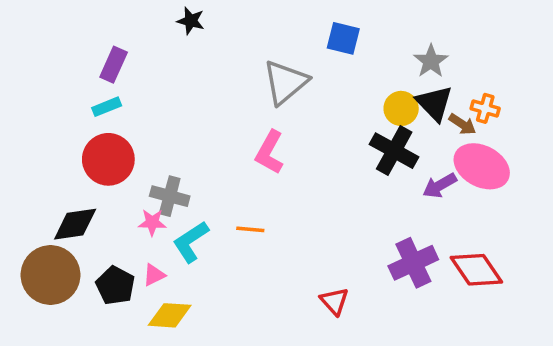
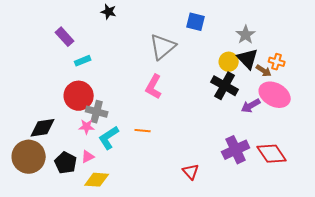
purple rectangle: (114, 65) -> (65, 37), turned -66
cyan rectangle: (107, 107) -> (83, 61), moved
red circle: (108, 159) -> (79, 96), moved

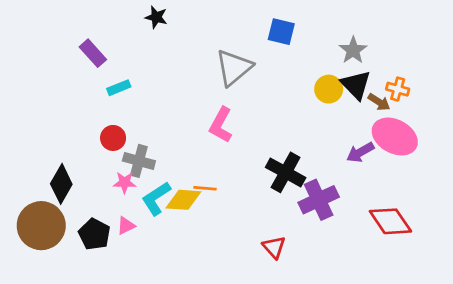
black cross: (225, 86) -> (286, 172), moved
red circle: (79, 96) -> (113, 138), size x0.6
black diamond: (43, 128) -> (61, 184), turned -52
purple cross: (236, 150) -> (319, 200), moved
yellow diamond: (97, 180) -> (183, 200), moved

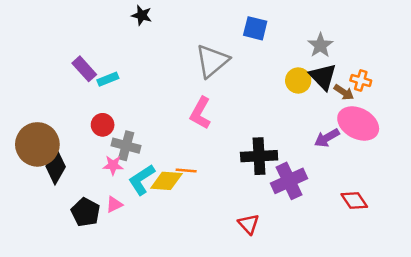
purple rectangle: (93, 53) -> (84, 69), moved
black cross: (286, 172) -> (259, 156), turned -32
red diamond: (390, 221) -> (354, 200), size x0.7
brown circle: (41, 226) -> (37, 144), moved

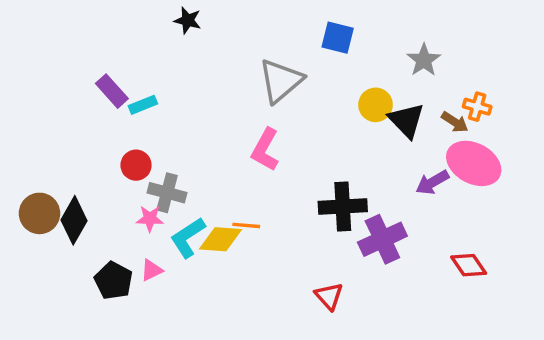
black triangle: (323, 77) -> (407, 120), moved
yellow circle: (298, 80) -> (376, 105), moved
brown circle: (37, 144) -> (40, 213), moved, size x0.7

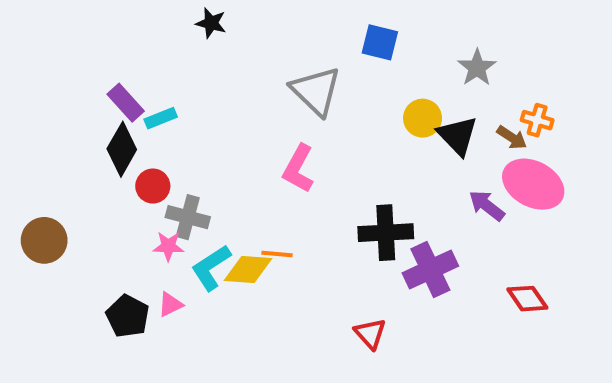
gray triangle: (281, 81) -> (316, 91), turned -36
purple arrow: (432, 182) -> (487, 205), turned 68
black diamond: (74, 220) -> (122, 149), moved

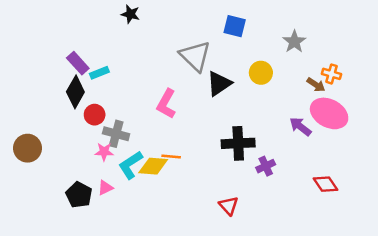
black triangle: (458, 136) -> (219, 84), moved, turned 40
pink L-shape: (298, 169) -> (166, 104), moved
purple cross: (430, 269) -> (266, 166), size x0.6

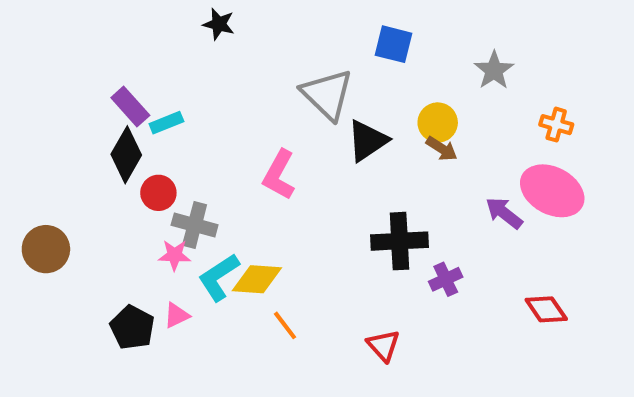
brown arrow: (316, 85) -> (442, 149), moved
orange line: (171, 157) -> (285, 325), moved, turned 48

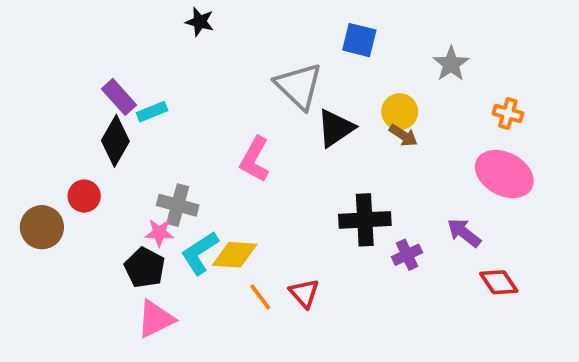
red circle: (158, 193) -> (84, 196), moved
purple arrow: (504, 213) -> (464, 233), moved
pink triangle: (177, 315) -> (156, 319), moved, size x1.6
black pentagon: (132, 327) -> (145, 268), moved
red triangle: (383, 346) -> (304, 293), moved

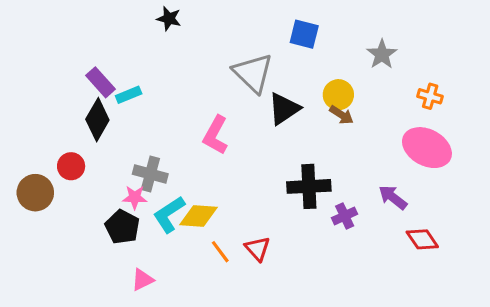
pink triangle: (156, 319) -> (143, 280), moved, size x0.7

